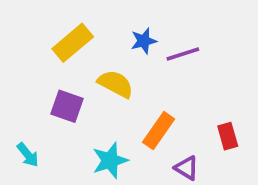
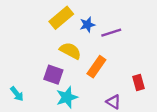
yellow rectangle: (73, 43) -> (61, 18), moved
purple square: (67, 106) -> (53, 75), moved
orange rectangle: (159, 131) -> (96, 67), moved

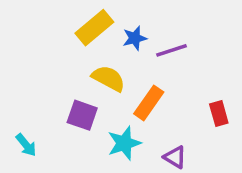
red rectangle: (138, 83) -> (219, 113), moved
cyan star: (67, 97) -> (124, 143), moved

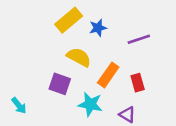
purple line: (171, 50) -> (139, 39), moved
red rectangle: (219, 113) -> (138, 83), moved
cyan star: (124, 143) -> (90, 104), turned 30

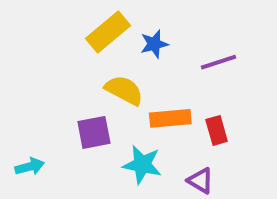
orange rectangle: (108, 75) -> (170, 118), turned 50
purple square: (60, 84) -> (94, 132), turned -30
cyan arrow: (19, 106) -> (30, 167), turned -66

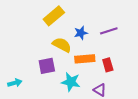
blue star: (154, 44) -> (81, 33), moved

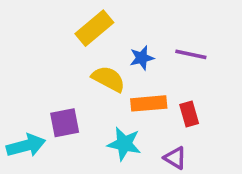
purple line: (109, 31) -> (191, 54), turned 30
purple square: (47, 66) -> (65, 123), moved
cyan arrow: (15, 83) -> (26, 146), size x1.5

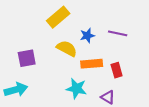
purple square: (65, 123) -> (27, 58), moved

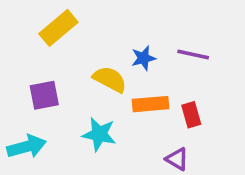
yellow rectangle: (58, 17) -> (58, 28), moved
cyan star: (76, 89) -> (99, 134), moved

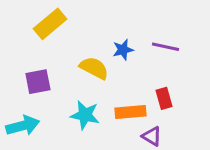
orange rectangle: (151, 104) -> (131, 112), moved

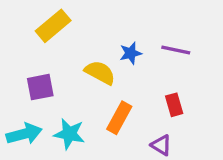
orange rectangle: (131, 112) -> (119, 118), moved, turned -56
cyan star: (85, 115) -> (69, 134), moved

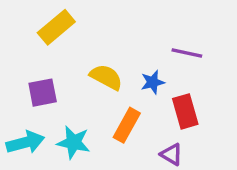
blue star: (131, 53) -> (153, 82), moved
red rectangle: (174, 105) -> (185, 111), size x1.4

